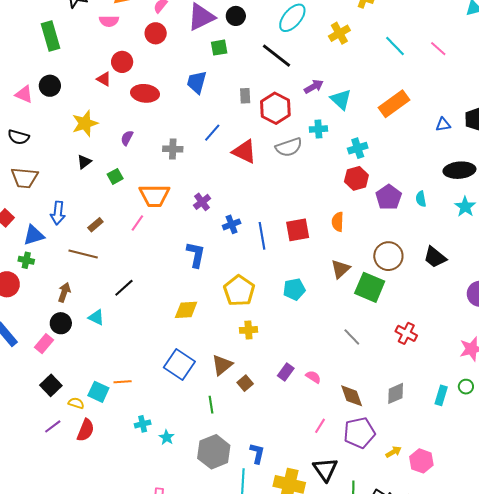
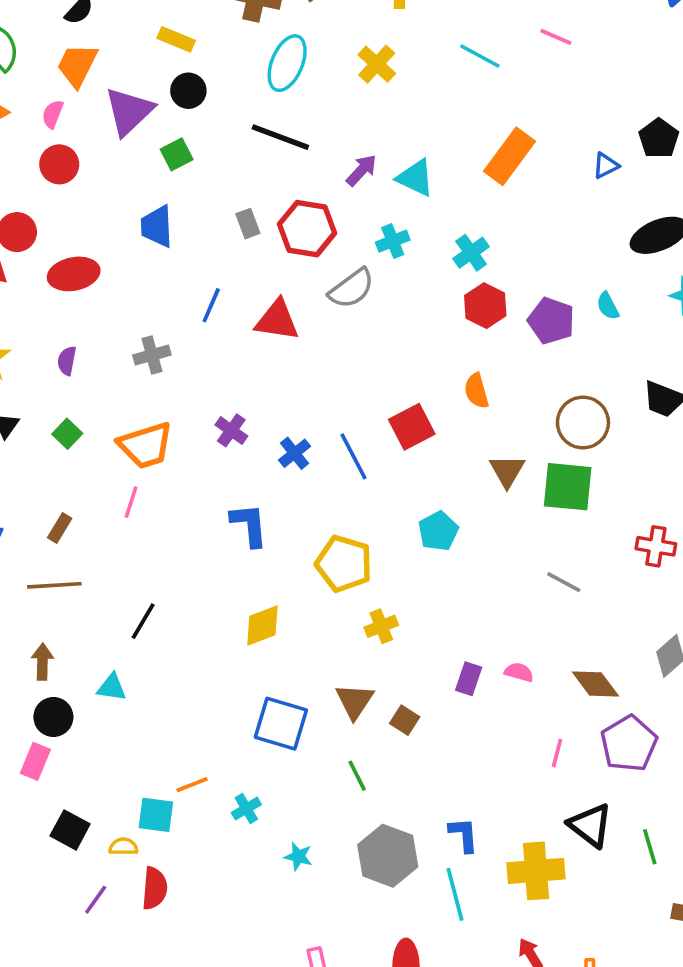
cyan cross: (143, 424) -> (246, 809), moved

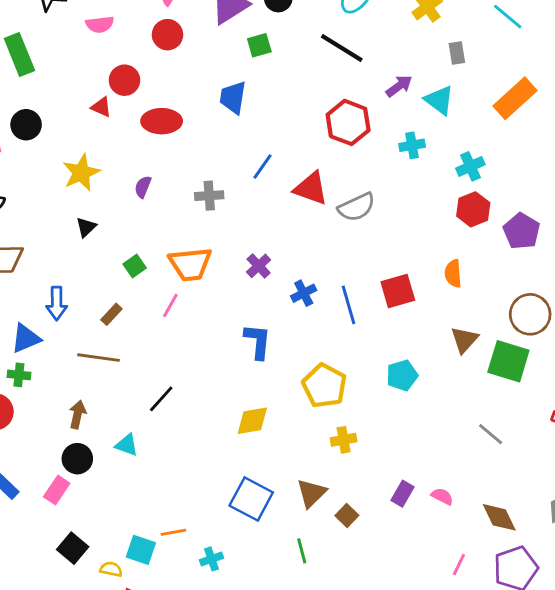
gray rectangle: (248, 224) -> (457, 53), moved
gray semicircle: (351, 289) -> (357, 207), moved
green square: (67, 434) -> (135, 266), moved

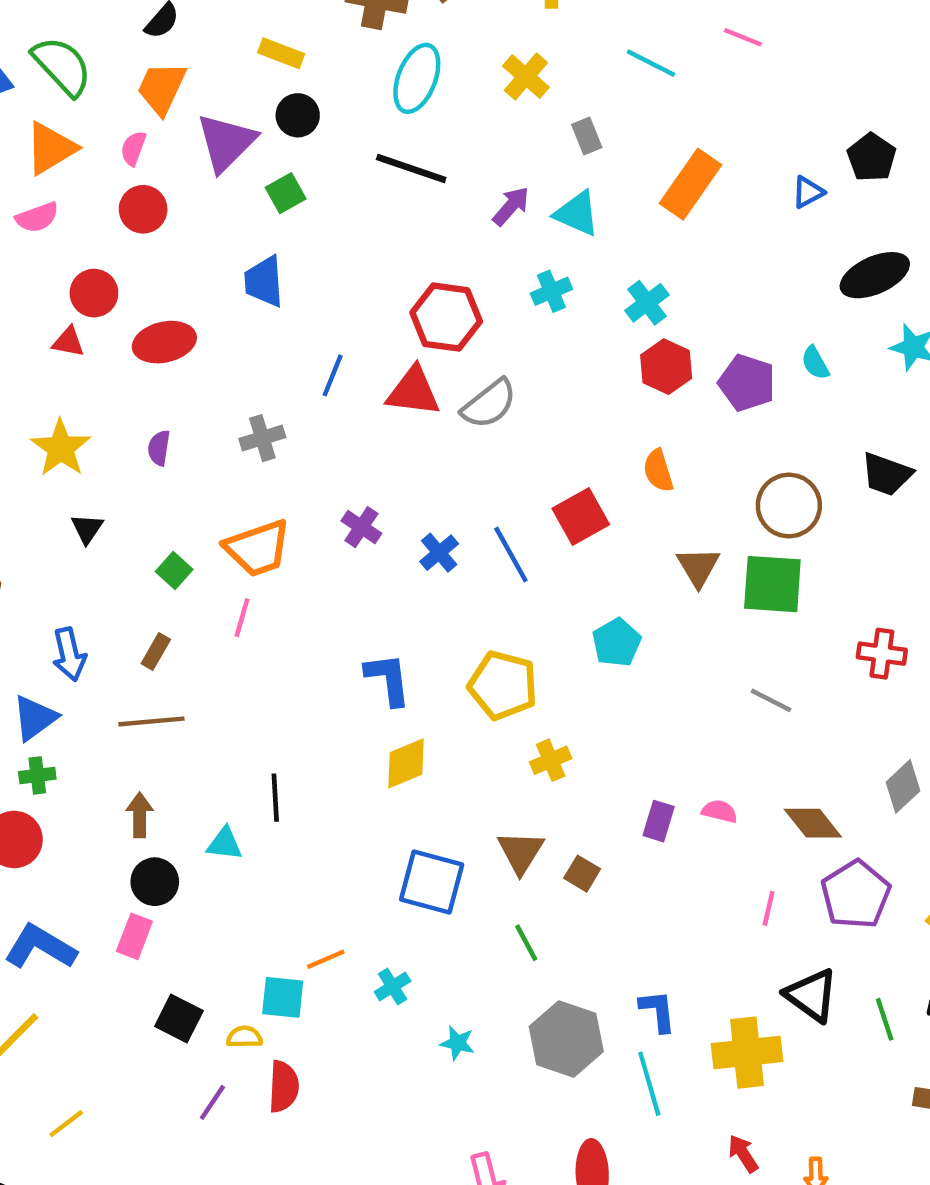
red hexagon: (348, 122) -> (446, 317), moved
blue L-shape: (258, 341) -> (388, 679), moved
black line: (161, 399) -> (275, 798), moved, turned -32

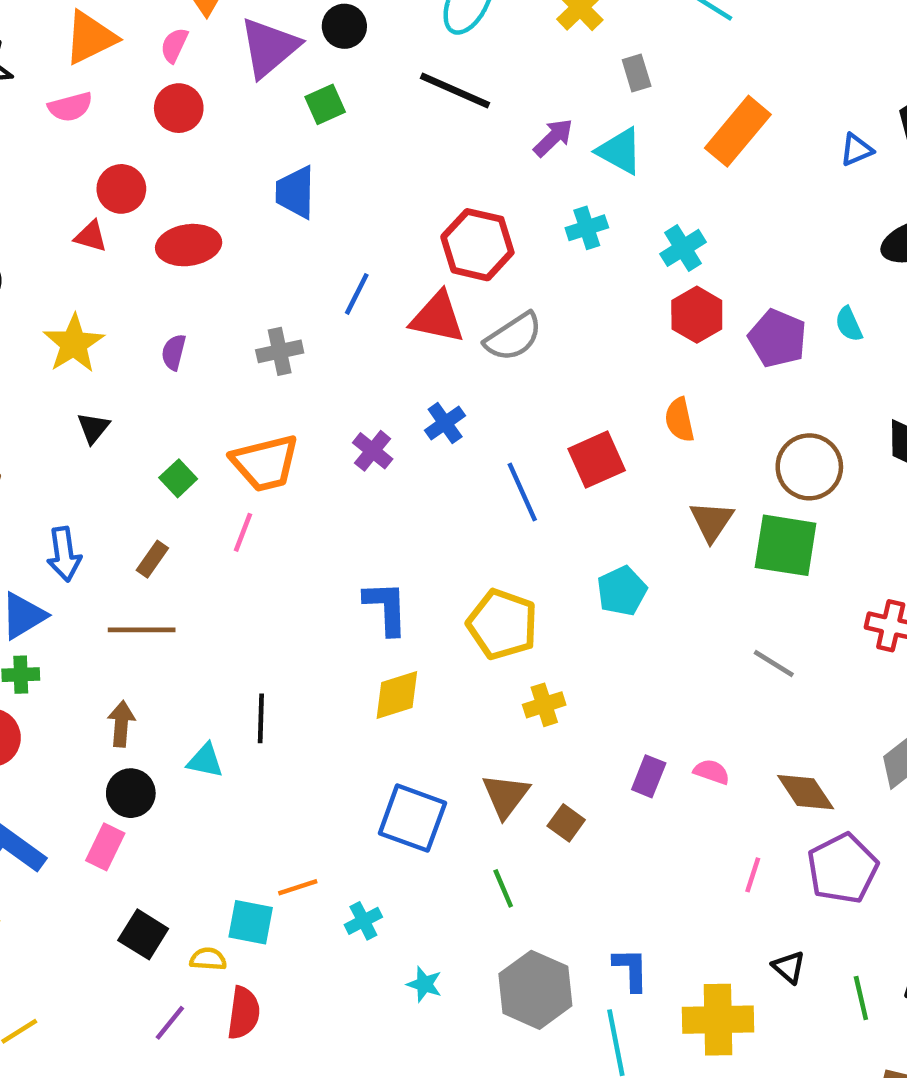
blue cross: (439, 553) -> (445, 423), moved
black triangle: (812, 995) -> (789, 967), size x0.6

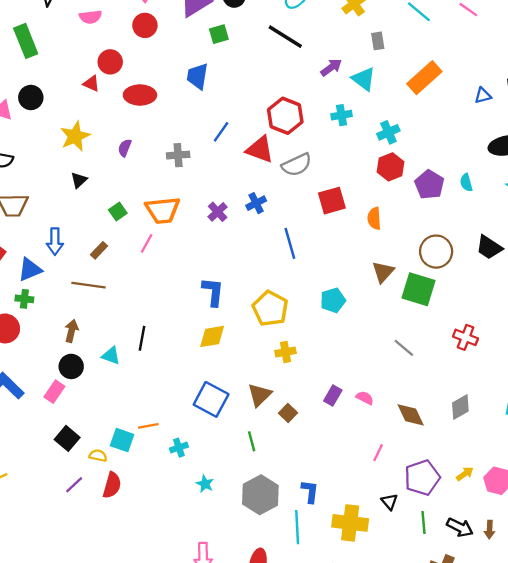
red square: (597, 460) -> (332, 201), moved
purple pentagon: (843, 868) -> (422, 478), moved

